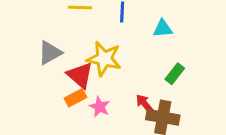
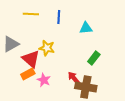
yellow star: (104, 59) -> (47, 48), size x0.7

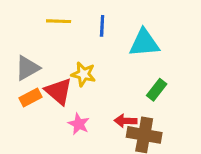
cyan triangle: (86, 28) -> (144, 43), size x1.5
orange rectangle: (28, 74) -> (30, 98), moved
red arrow: (74, 78) -> (125, 121), turned -48

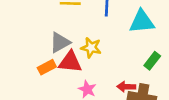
gray triangle: (27, 68) -> (60, 42), moved
red triangle: (59, 91) -> (70, 62), turned -35

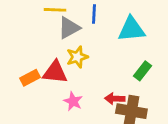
gray triangle: (60, 42) -> (69, 28), moved
yellow star: (91, 48) -> (77, 57), turned -30

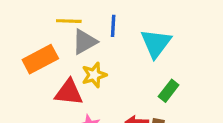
cyan triangle: (131, 29) -> (156, 43), turned -48
orange rectangle: (30, 78) -> (40, 59), moved, size x1.5

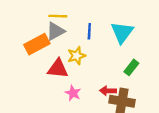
blue line: (113, 26) -> (89, 31), moved
gray triangle: (85, 42) -> (55, 31), moved

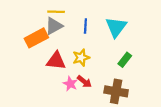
yellow star: (76, 56) -> (81, 58), moved
red arrow: (108, 91) -> (84, 82), moved, turned -144

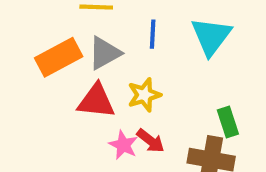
gray triangle: (54, 26) -> (105, 53), moved
green rectangle: (125, 60) -> (228, 122), moved, turned -56

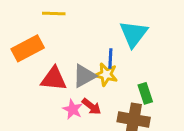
blue line: (153, 34) -> (110, 59), moved
gray triangle: (105, 53) -> (84, 76), moved
yellow star: (144, 95) -> (106, 74), moved, turned 30

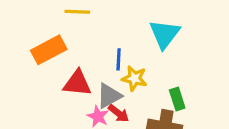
blue line: (110, 59) -> (119, 59), moved
gray triangle: (84, 76) -> (109, 96), moved

